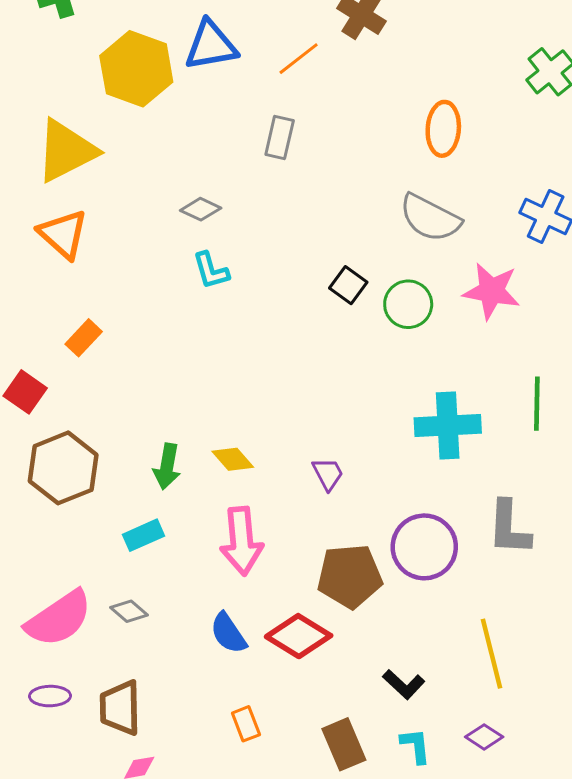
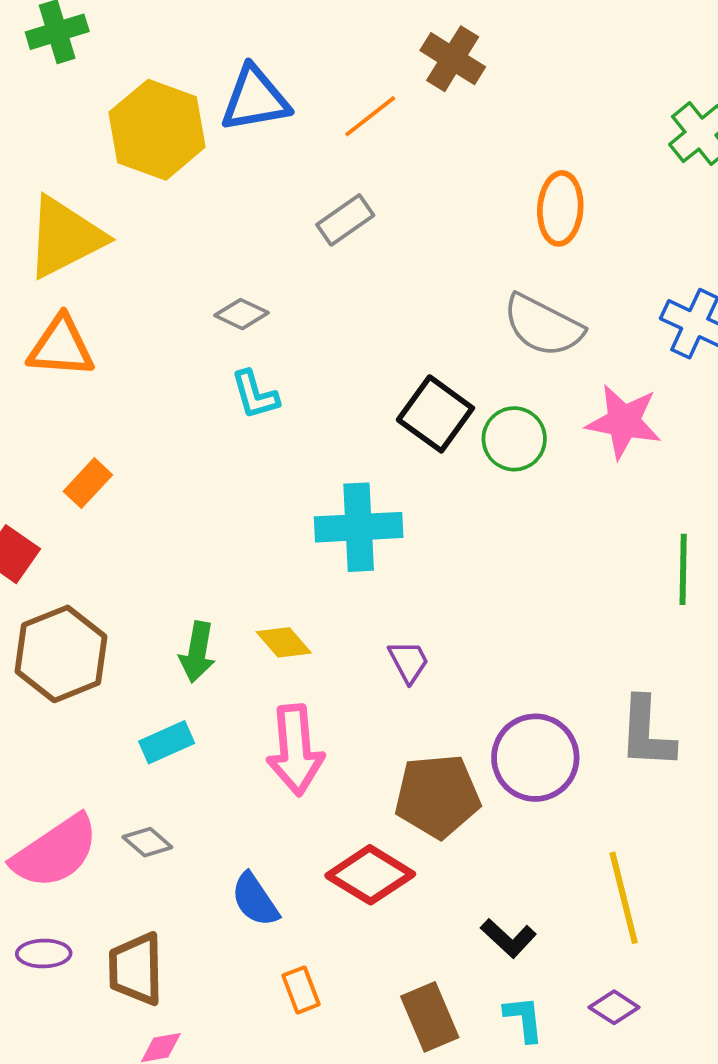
gray rectangle: (280, 138) -> (345, 220), turned 42
orange triangle: (63, 234) -> (61, 347), turned -38
black square: (348, 285) -> (435, 414), size x1.5
cyan cross: (448, 426) -> (359, 527), moved
blue semicircle: (228, 633) -> (255, 900), moved

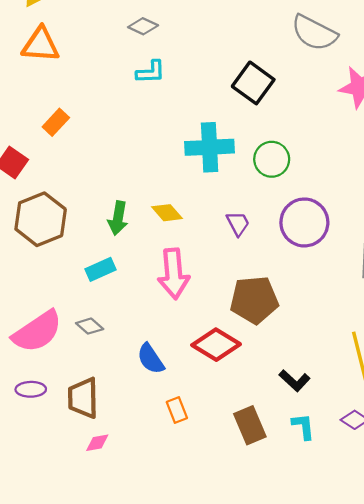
cyan L-shape: (255, 395) -> (151, 72), turned -76
green circle: (514, 439) -> (272, 159), moved
purple circle: (535, 758) -> (304, 222), moved

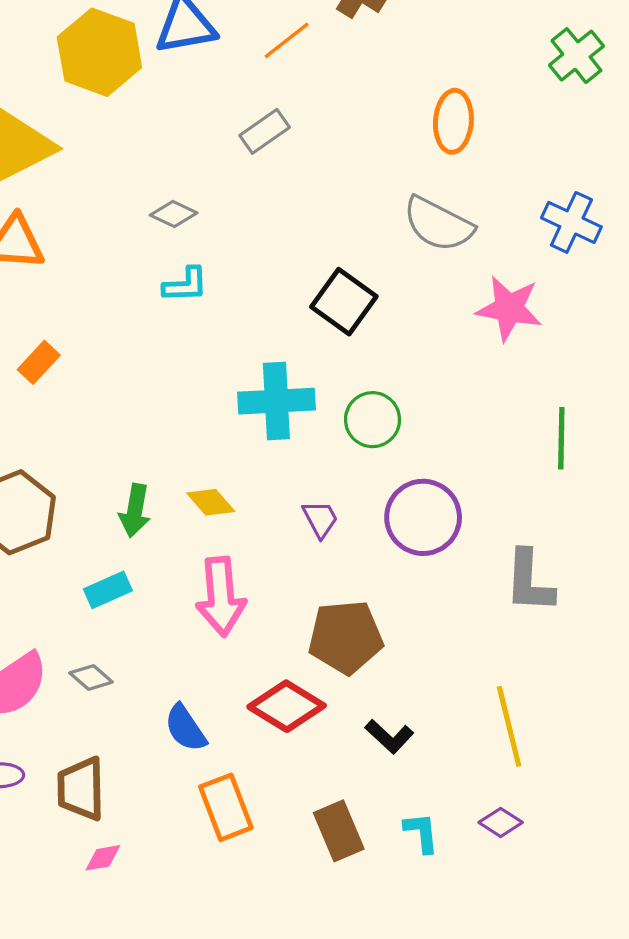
black L-shape: (295, 381) -> (389, 737), moved
orange rectangle: (177, 410) -> (226, 807), size x1.6

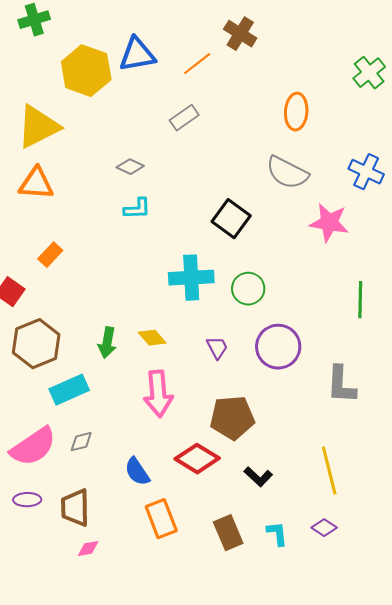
cyan rectangle: (108, 590) -> (69, 390), moved, size x1.4
gray diamond: (91, 678) -> (81, 442), turned -55

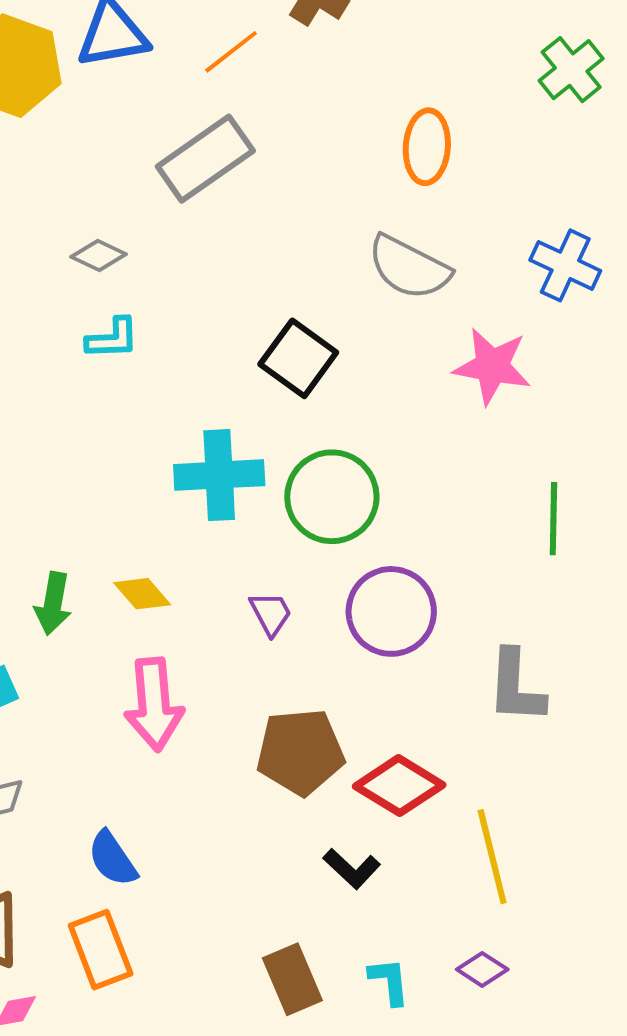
gray rectangle: (184, 118) -> (205, 159), size x1.6
green circle: (248, 289) -> (332, 497), size x1.4
red diamond: (197, 459) -> (399, 786), moved
orange rectangle: (161, 519) -> (101, 950), moved

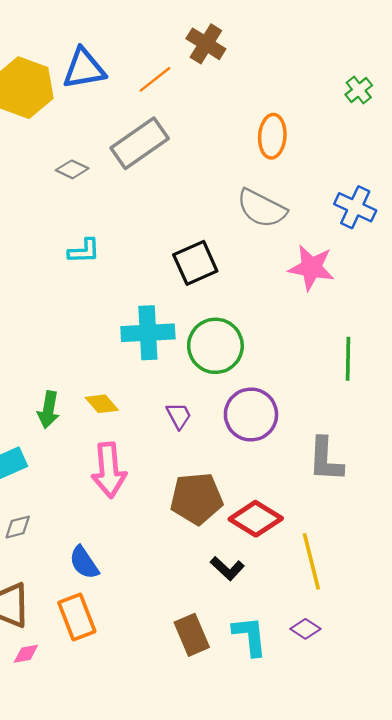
green cross: (571, 70) -> (359, 90), size x0.7
gray diamond: (99, 256) -> (72, 169), moved
black square: (298, 358) -> (195, 263), turned 30
cyan L-shape: (389, 981) -> (250, 636), size x1.4

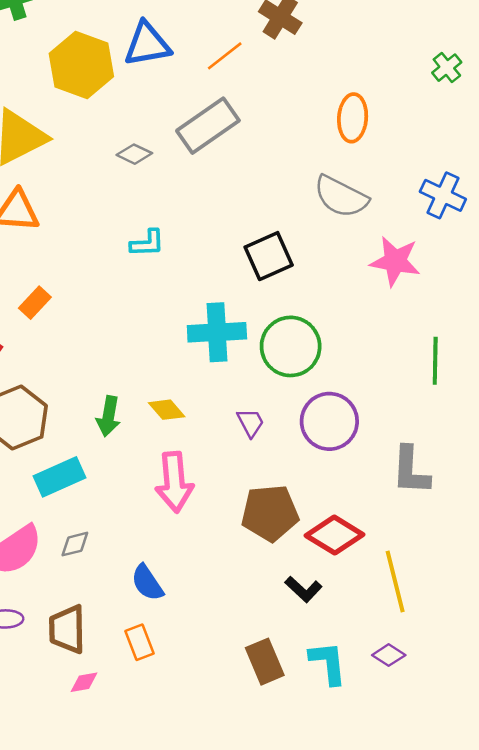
orange rectangle: (77, 617) -> (139, 642), size x0.7

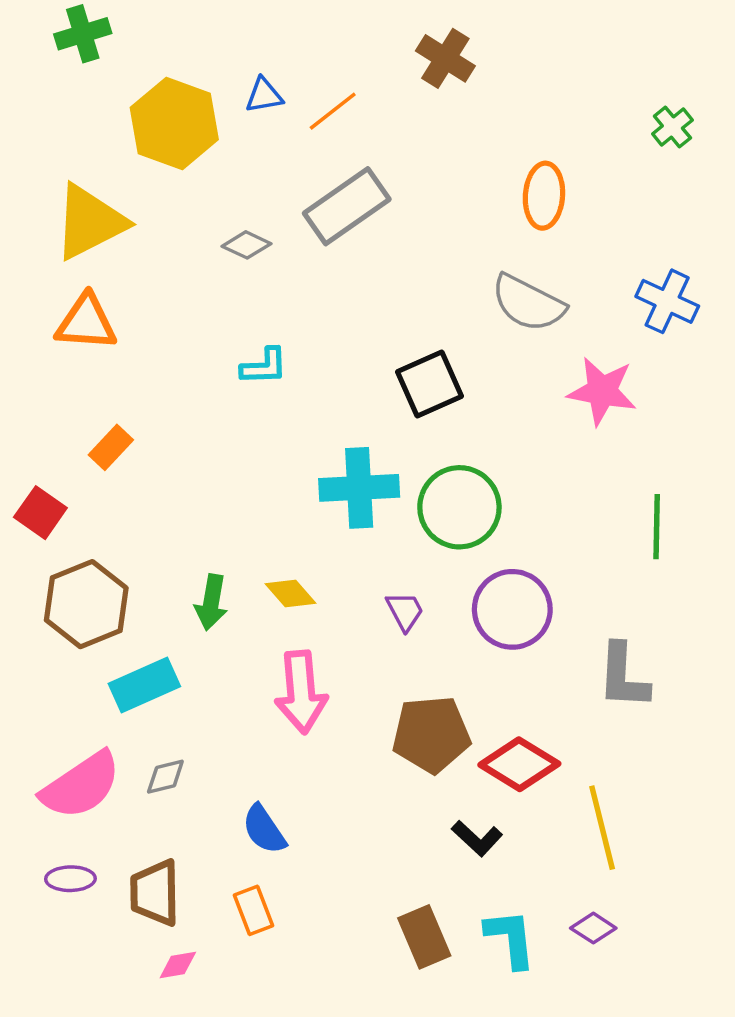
blue triangle: (147, 44) -> (264, 95), size x0.6
orange line: (225, 56) -> (333, 111), moved

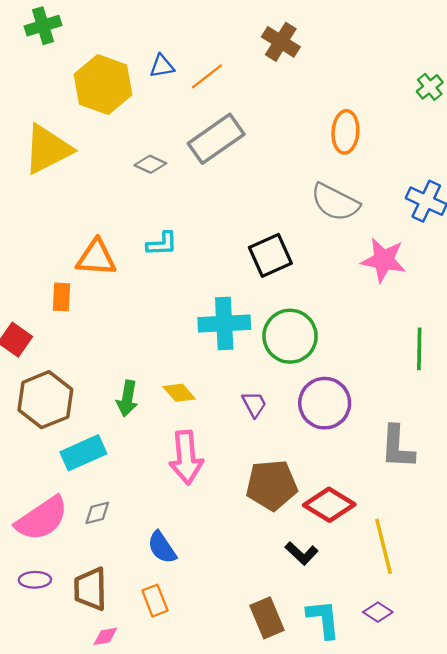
orange triangle: (86, 322) -> (96, 258), moved
orange rectangle: (111, 447) -> (61, 297), turned -40

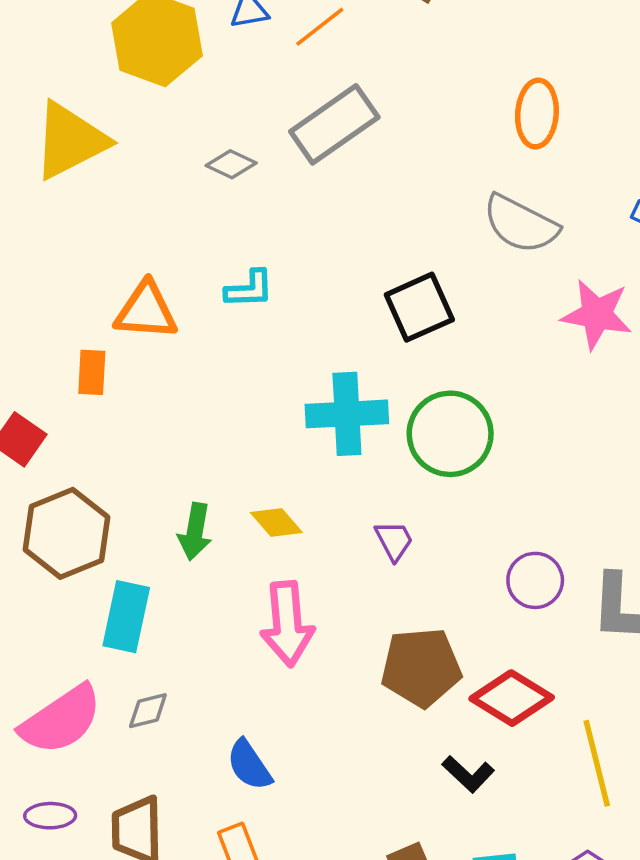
purple circle: (325, 403) -> (535, 580), moved, size x0.7
cyan rectangle: (83, 453) -> (126, 617), turned -54

